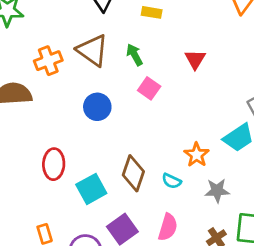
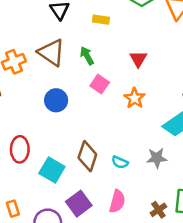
orange star: (197, 155) -> (135, 98), moved
cyan square: (91, 189) -> (52, 170), turned -30
gray star: (217, 191) -> (157, 158), moved

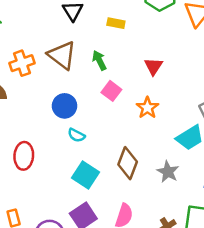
brown diamond: (87, 156) -> (128, 163), moved
gray star: (157, 158) -> (168, 172), turned 30
cyan semicircle: (120, 162) -> (76, 135), moved
cyan square: (52, 170) -> (86, 175), moved

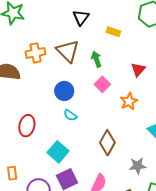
gray star: (168, 172) -> (138, 166), moved, turned 30
cyan square: (86, 175) -> (58, 152), moved

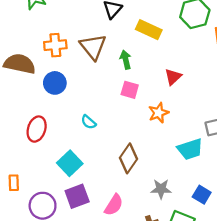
yellow rectangle: (113, 32) -> (149, 30), size x1.5
pink square: (102, 84) -> (130, 90), turned -35
blue circle: (64, 91) -> (55, 83), moved

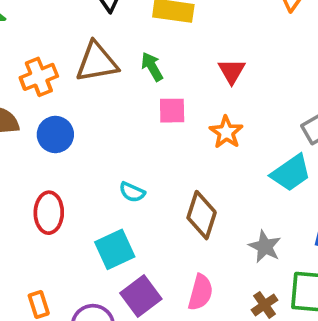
brown triangle: (93, 47) -> (97, 62), turned -44
cyan semicircle: (89, 122) -> (132, 192), moved
cyan square: (70, 163) -> (115, 249), turned 35
gray star: (161, 189) -> (265, 247), turned -30

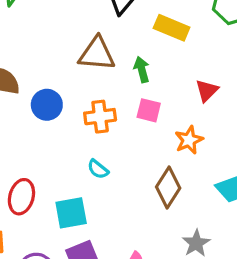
orange cross: (39, 77) -> (100, 117), moved
red ellipse: (49, 213) -> (21, 197), moved
brown diamond: (202, 215) -> (168, 188), moved

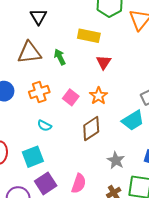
yellow rectangle: (172, 28) -> (89, 36), moved
pink square: (149, 110) -> (71, 97), moved, turned 35
brown diamond: (168, 188) -> (91, 129), turned 35

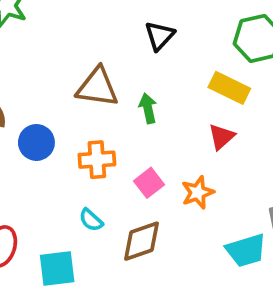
black triangle: (38, 17) -> (160, 36), moved
yellow rectangle: (89, 36) -> (229, 88), moved
brown diamond: (91, 129) -> (141, 241), moved

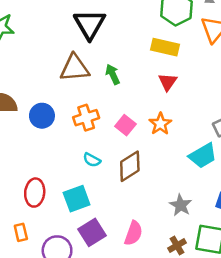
black triangle: (160, 36) -> (90, 24), moved, size x1.5

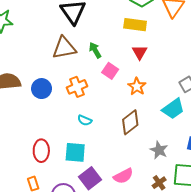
pink square: (125, 125) -> (110, 71), moved
brown diamond: (130, 166) -> (130, 122), moved
cyan square: (77, 199) -> (75, 152), turned 30
pink semicircle: (133, 233) -> (123, 176), turned 48

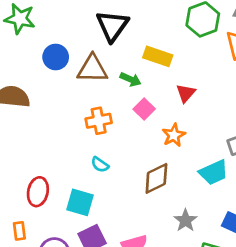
yellow rectangle: (135, 25) -> (158, 56), moved
green arrow: (95, 50) -> (130, 79), turned 133
blue circle: (42, 89) -> (56, 57), moved

